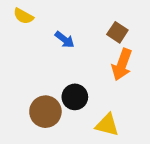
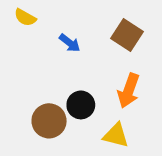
brown square: (117, 32) -> (127, 35), size x1.4
orange arrow: (122, 65) -> (129, 91), moved

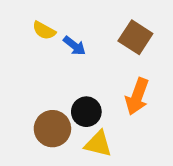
yellow semicircle: (25, 17) -> (44, 30), moved
yellow triangle: (116, 135) -> (98, 144), moved

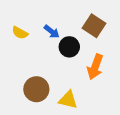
yellow semicircle: (44, 30) -> (20, 33), moved
black circle: (86, 112) -> (69, 47), moved

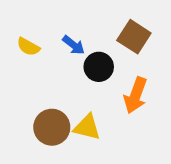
yellow triangle: (68, 100) -> (87, 127), moved

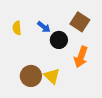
yellow semicircle: (28, 47) -> (17, 28), turned 56
yellow triangle: (87, 127) -> (52, 76), turned 30

